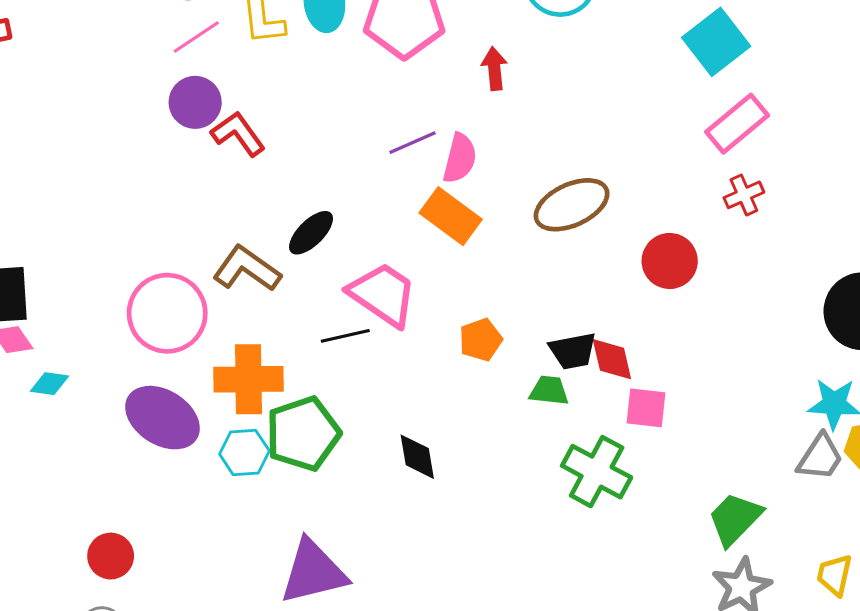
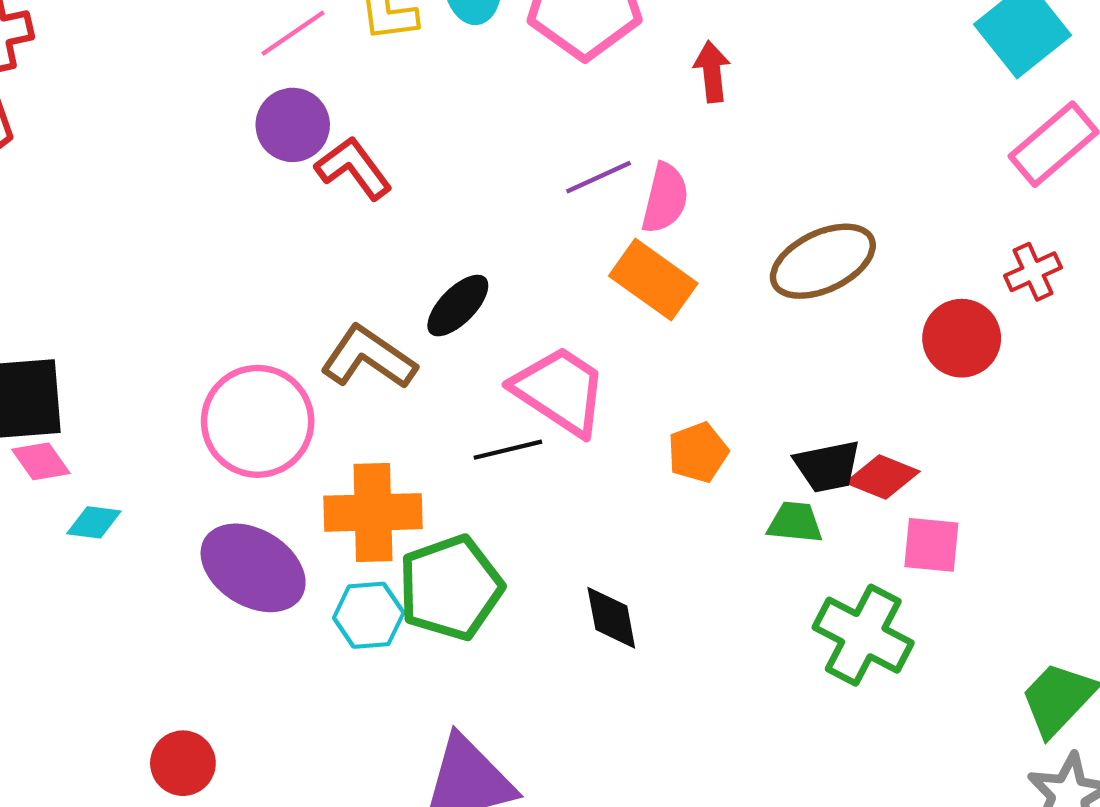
red cross: (744, 195) -> (1033, 272), moved
red diamond: (612, 359) -> (883, 477), turned -54

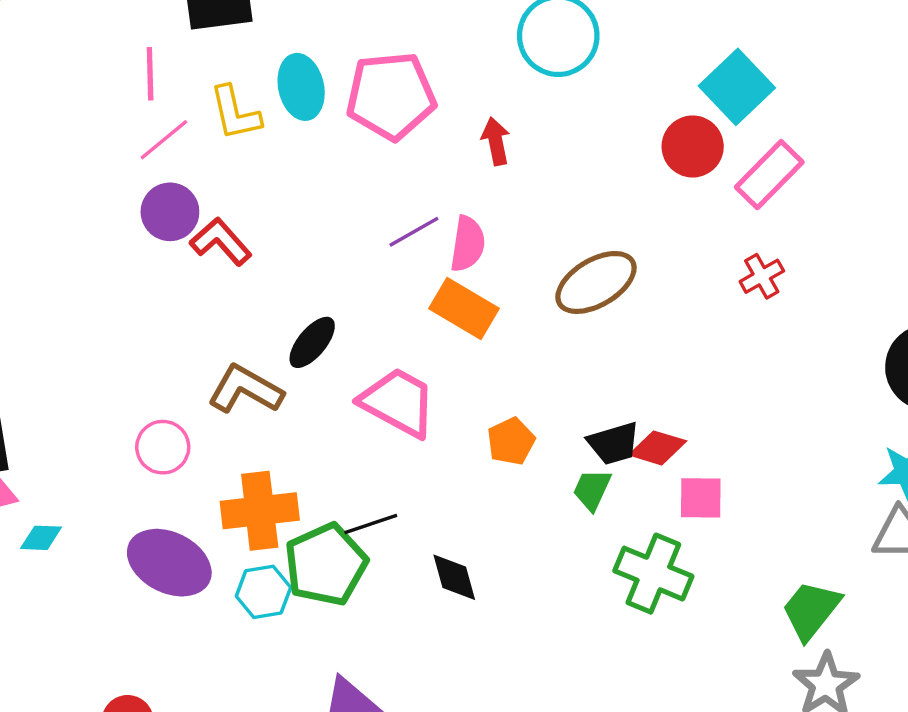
red circle: (962, 338) -> (693, 146), moved
pink circle: (258, 421) -> (163, 447), size x0.6
black line: (508, 450) -> (371, 524), moved
green trapezoid: (795, 522) -> (592, 490), turned -66

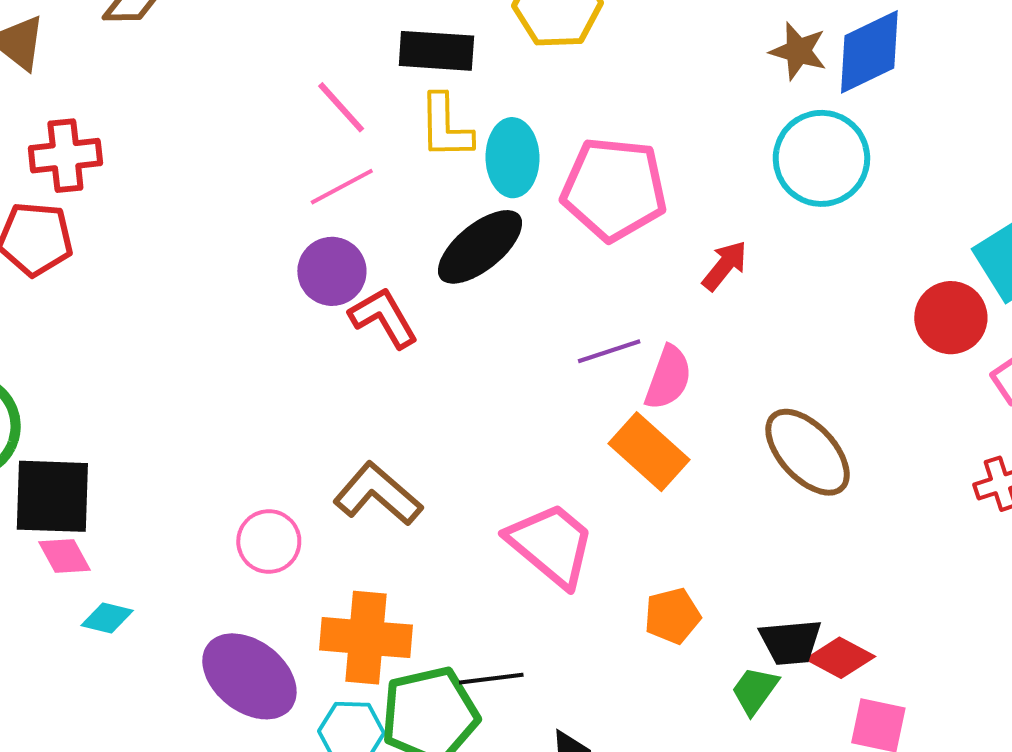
pink line: (150, 74) -> (341, 107), turned -52
yellow L-shape: (235, 113) -> (446, 127), moved
red arrow: (496, 141) -> (725, 266), turned 39
brown ellipse: (596, 282) -> (808, 452), turned 66
black ellipse: (312, 342) -> (480, 247), moved, size x1.4

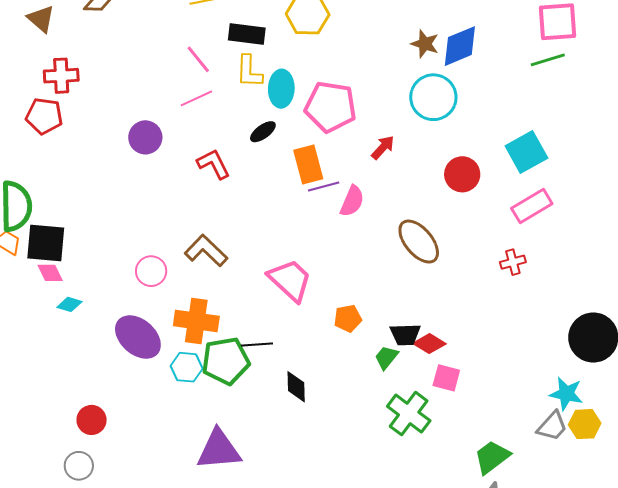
black ellipse: (480, 247) -> (263, 132), size x0.6
purple circle: (332, 271) -> (145, 137), moved
red circle: (951, 318) -> (462, 174), moved
orange rectangle: (649, 452) -> (308, 164), moved, turned 30

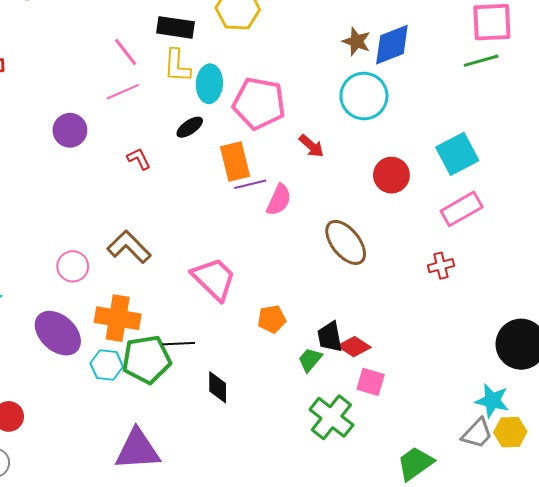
red arrow: (383, 147) -> (311, 146), turned 88
red L-shape: (214, 164) -> (139, 159), size x0.7
black trapezoid: (405, 335) -> (330, 337), turned 80

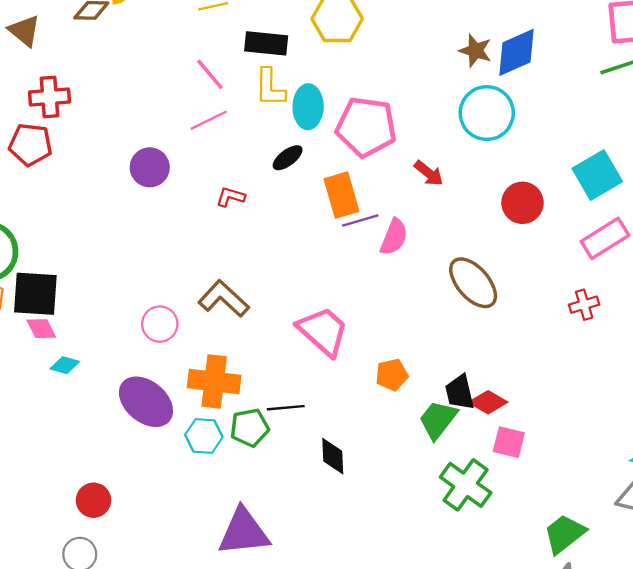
red L-shape: (139, 159) -> (231, 197), turned -45
green pentagon: (147, 359) -> (250, 428), size x0.7
green trapezoid: (310, 360) -> (438, 420), size x1.4

